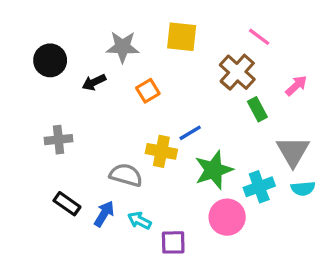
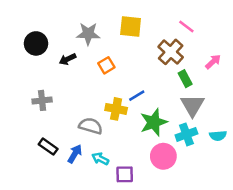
gray triangle: (293, 151) -> (192, 105), moved

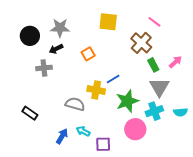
gray star: (88, 34) -> (60, 28), moved
pink arrow: (213, 62) -> (175, 62), moved
gray cross: (42, 100) -> (44, 68), moved
black rectangle: (48, 147) -> (30, 113), moved
blue arrow: (75, 154) -> (62, 136), moved

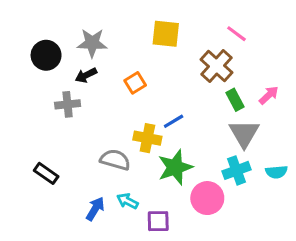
green star: (127, 101) -> (175, 167), moved

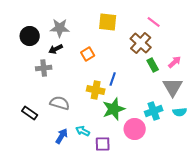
blue line: (174, 121) -> (113, 79), turned -40
gray triangle: (244, 134) -> (173, 87), moved
gray semicircle: (115, 160) -> (60, 103), moved

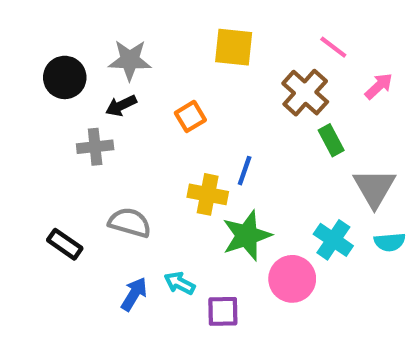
pink arrow: (175, 62) -> (379, 86), moved
cyan cross: (154, 111) -> (333, 240), turned -36

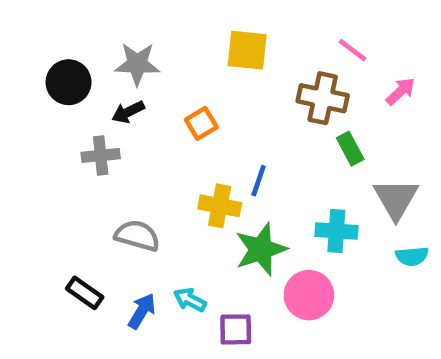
brown cross: (305, 93) -> (323, 98), turned -30
cyan cross: (333, 240) -> (336, 231), moved, turned -30
black rectangle: (65, 244) -> (85, 293), moved

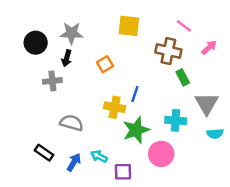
black arrow: (128, 112) -> (67, 58), turned -49

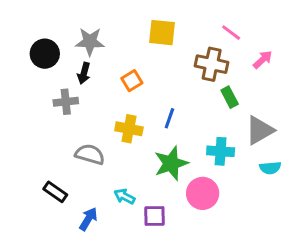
gray triangle: (207, 104) -> (260, 130), turned 30
yellow cross: (115, 107) -> (129, 129), moved
blue arrow: (74, 162) -> (88, 219), moved

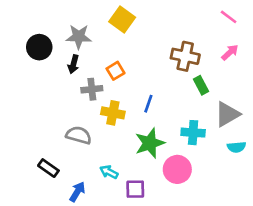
yellow square: (162, 33) -> (122, 20), moved, turned 30
pink line: (231, 33) -> (229, 17), moved
gray cross: (66, 102) -> (92, 89), moved

